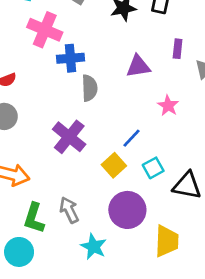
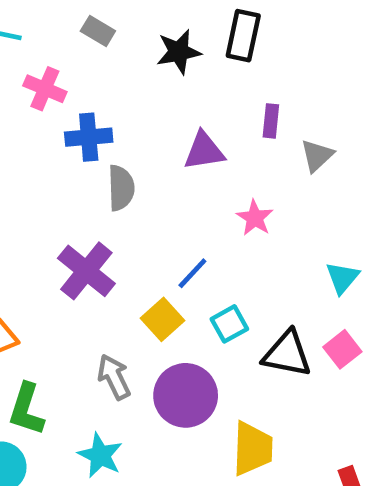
pink cross: (45, 30) -> (45, 89), size x0.7
gray arrow: (69, 210) -> (114, 377), moved
cyan star: (94, 247) -> (100, 455), moved

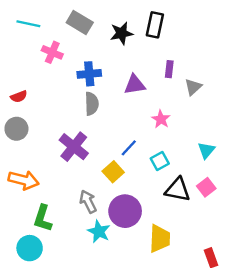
gray rectangle: (98, 31) -> (80, 23), size x1.5
blue cross: (89, 137) -> (89, 74), moved
cyan square: (229, 324) -> (160, 161), moved
cyan star: (100, 455) -> (99, 231), moved

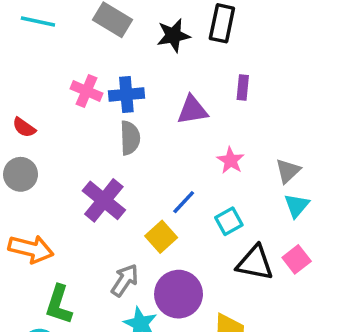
pink cross: (52, 52) -> (87, 91), moved
gray triangle: (193, 87) -> (288, 171), moved
red semicircle: (19, 97) -> (24, 127), turned 56
gray arrow: (88, 202) -> (125, 280), turned 60

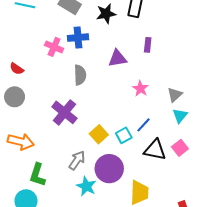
blue cross: (126, 94) -> (78, 38), moved
blue line: (184, 202) -> (144, 125), moved
cyan square: (229, 221) -> (124, 135), moved

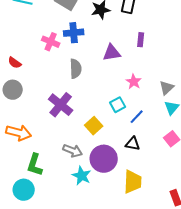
cyan square: (124, 135) -> (118, 105), moved
black triangle: (155, 150) -> (133, 144), moved, size x0.7
gray arrow: (77, 160) -> (73, 151), turned 78

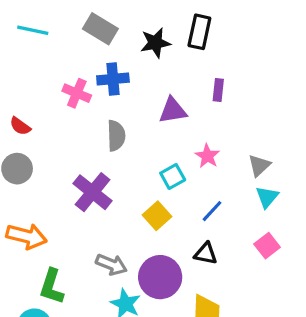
cyan square: (118, 105) -> (173, 176), moved
yellow square: (94, 126) -> (157, 216), moved

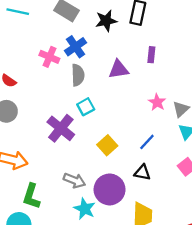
blue cross: (113, 79) -> (76, 47), turned -30
gray semicircle: (116, 136) -> (78, 75), moved
pink star: (207, 156) -> (157, 102), moved
cyan square: (173, 176) -> (86, 107), moved

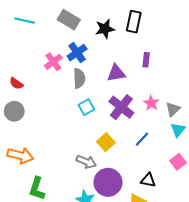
pink cross: (49, 57) -> (53, 62), turned 30
purple cross: (61, 128) -> (121, 107), moved
black triangle: (142, 172) -> (148, 180), moved
gray arrow: (74, 180) -> (86, 162), moved

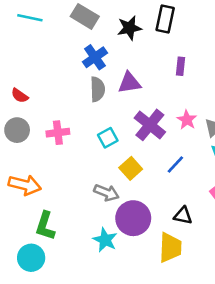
pink cross: (53, 62) -> (58, 133), moved, turned 30
purple triangle: (116, 73) -> (129, 83), moved
cyan square: (86, 107) -> (108, 138), moved

